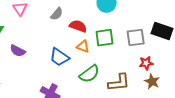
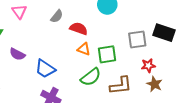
green square: (105, 38) -> (107, 54), moved
blue trapezoid: (59, 57) -> (45, 69), moved

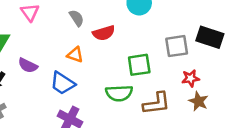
gray semicircle: (57, 16) -> (77, 18), turned -72
red semicircle: (79, 29) -> (104, 33), turned 144
orange triangle: (84, 49) -> (75, 55), moved
green semicircle: (91, 77) -> (119, 93), turned 35

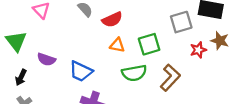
orange triangle: (75, 55) -> (117, 45), moved
brown star: (198, 101) -> (220, 41), moved
brown L-shape: (157, 103) -> (170, 78), turned -32

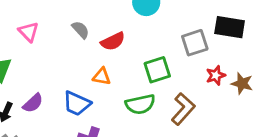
brown star: (220, 41) -> (242, 83), moved
orange triangle: (117, 45) -> (102, 76), moved
purple semicircle: (46, 59) -> (33, 103), moved, turned -60

